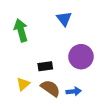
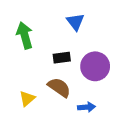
black rectangle: (45, 66) -> (62, 58), moved
brown semicircle: (50, 88) -> (59, 87), moved

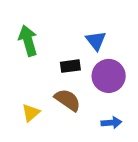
blue triangle: (75, 22) -> (96, 41), moved
blue arrow: (86, 107) -> (111, 123), moved

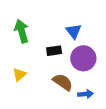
brown semicircle: (68, 100) -> (63, 82), moved
yellow triangle: (31, 113) -> (19, 75), moved

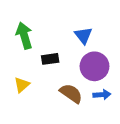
black rectangle: (54, 51) -> (50, 59), moved
blue arrow: (86, 94) -> (102, 95), moved

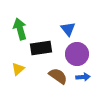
black rectangle: (50, 59) -> (41, 48), size x1.5

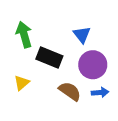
black rectangle: (41, 48) -> (49, 57), turned 30

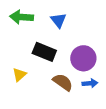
green arrow: (24, 35) -> (22, 17), moved, turned -70
blue triangle: (82, 35) -> (58, 20), moved

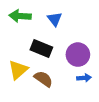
yellow triangle: (19, 75) -> (18, 70), size x1.5
brown semicircle: (63, 82) -> (43, 79), moved

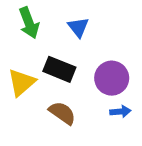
green arrow: (20, 16) -> (29, 23), turned -115
yellow triangle: (18, 70) -> (22, 82), moved

